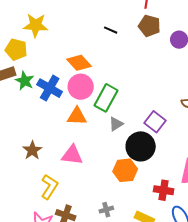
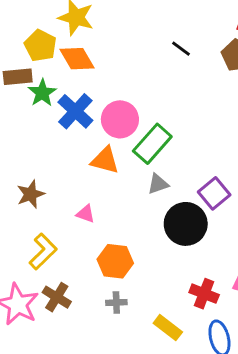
orange diamond: (79, 63) -> (77, 59), moved
pink triangle: (72, 155) -> (86, 214), size x0.6
orange hexagon: (125, 170) -> (115, 261), moved

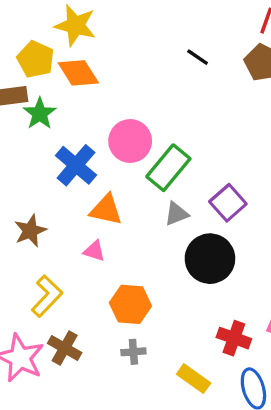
blue cross: (75, 111) -> (76, 165), moved
orange triangle: (105, 160) -> (106, 210), moved
purple square: (214, 193) -> (228, 203), moved

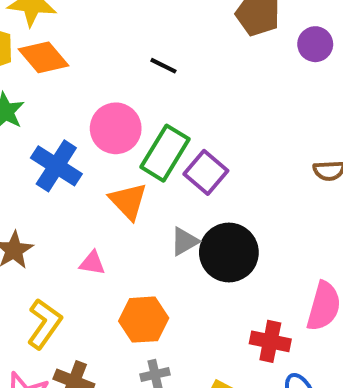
black line: (198, 57) -> (163, 66), moved
purple square: (228, 203) -> (206, 172), moved
orange triangle: (106, 210) -> (128, 201), moved, turned 42
gray triangle: (177, 214) -> (184, 241), moved

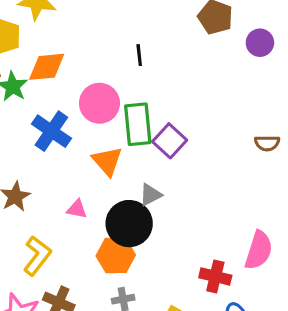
orange diamond: (44, 57) -> (47, 67), moved, turned -57
black line: (163, 66) -> (139, 55), turned 55
green rectangle: (165, 153) -> (138, 124), turned -39
black circle: (229, 252) -> (129, 224), moved

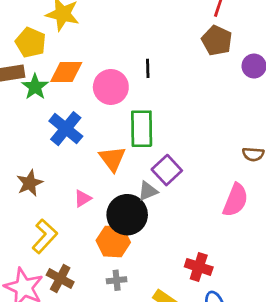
pink circle: (99, 103) -> (111, 87), moved
purple square: (170, 141) -> (167, 170), moved
pink triangle: (77, 209) -> (83, 198), turned -48
pink semicircle: (259, 250) -> (235, 200), moved

